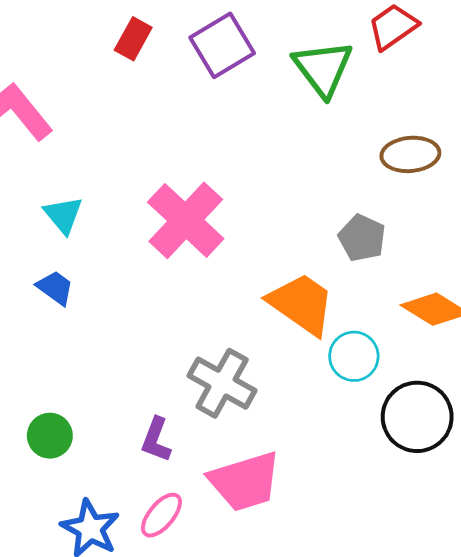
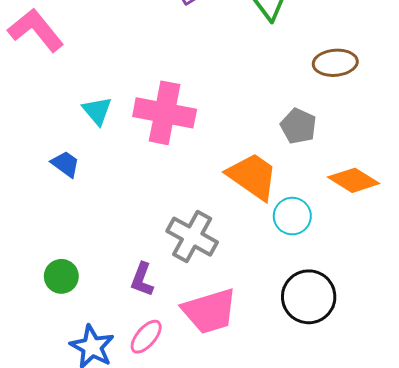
cyan triangle: (63, 215) -> (97, 111), moved
pink cross: (186, 220) -> (165, 113), turned -32
black circle: (417, 417) -> (309, 297), moved

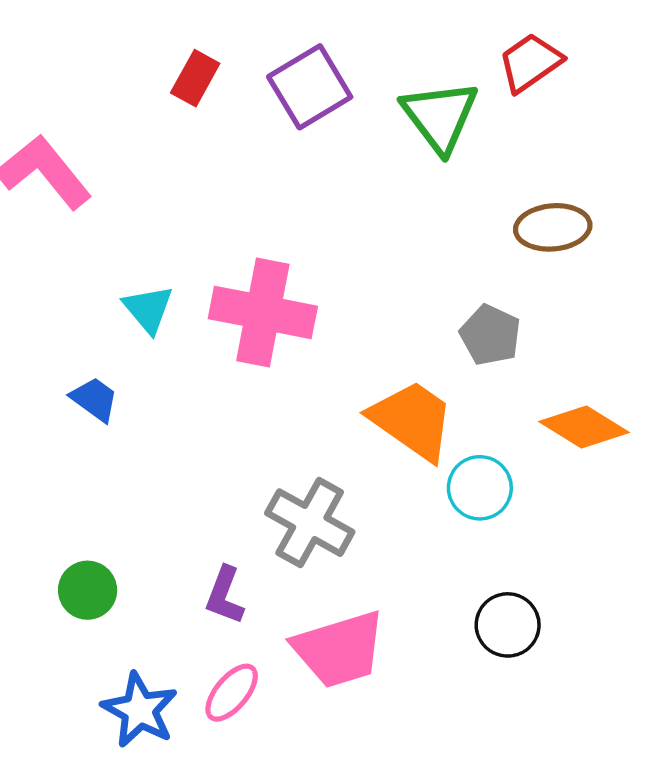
black circle: (309, 297) -> (508, 625), size x0.7

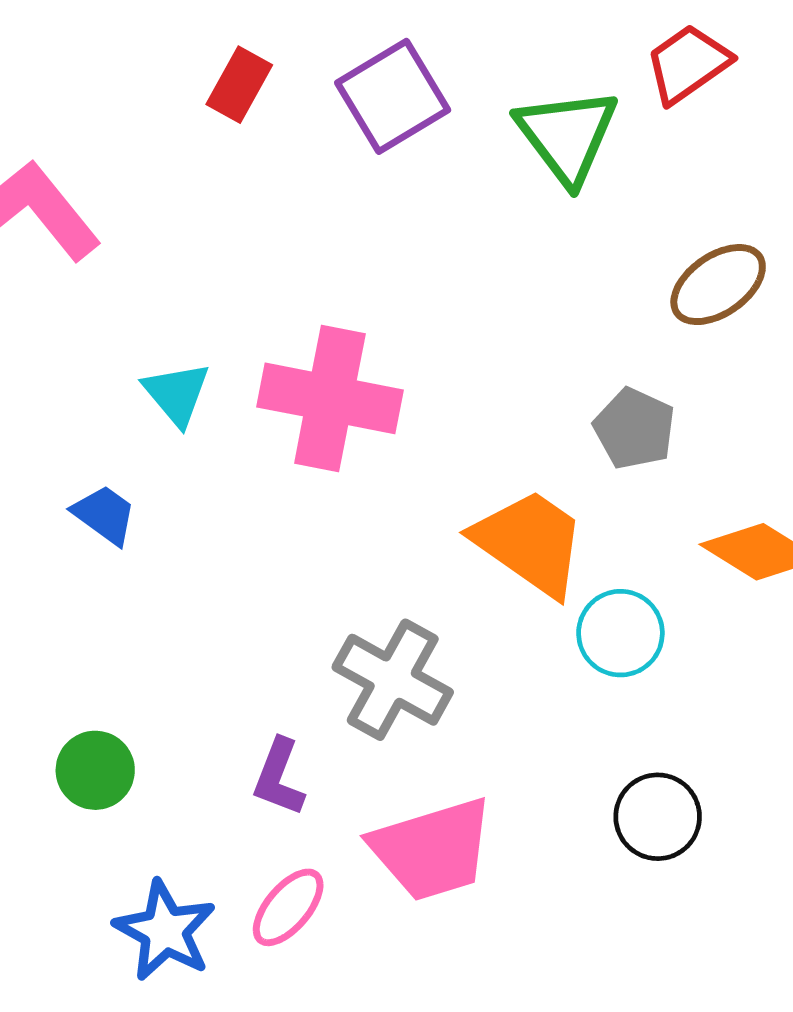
brown ellipse: (553, 227) -> (718, 285), turned -30

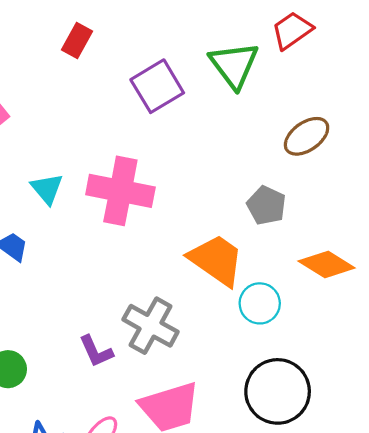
purple square: (393, 96) -> (157, 86), moved
purple L-shape: (279, 777) -> (96, 351), moved, turned -45
black circle: (658, 817) -> (278, 391), size x1.6

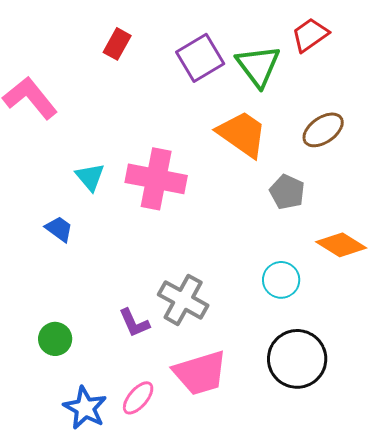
purple square: (157, 86) -> (200, 58), moved
orange trapezoid: (216, 260) -> (242, 134), moved

